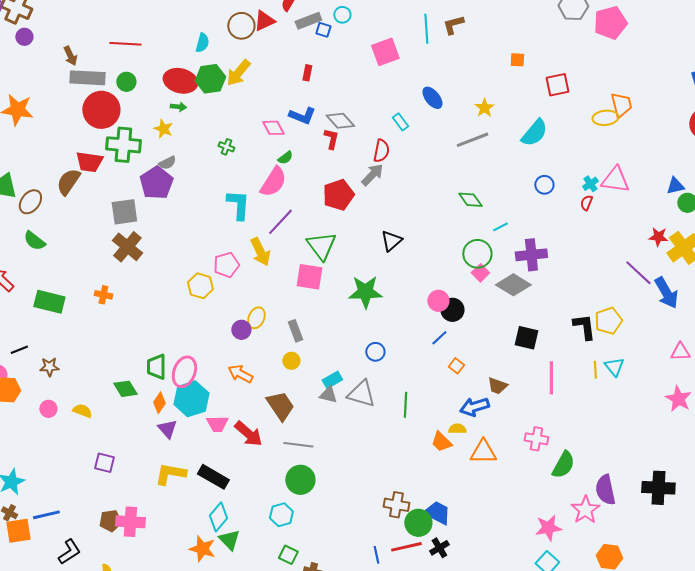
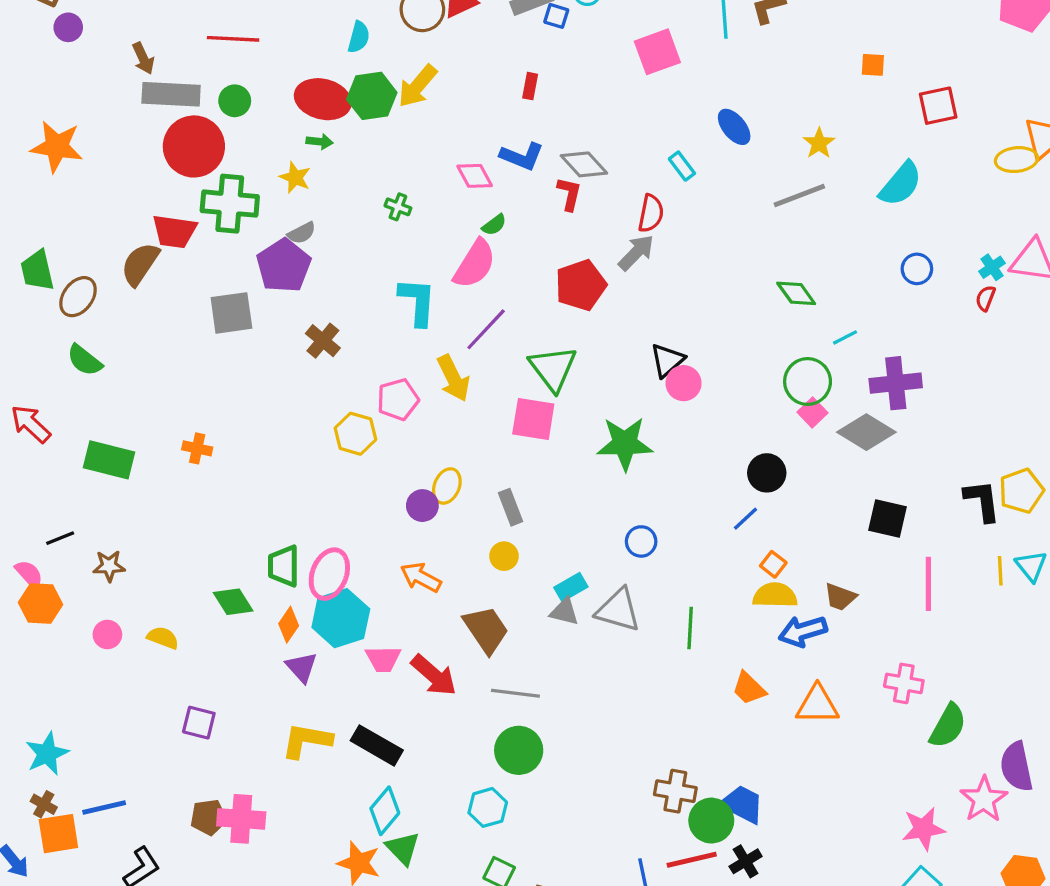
brown cross: (127, 247) -> (323, 341), moved, size x0.7
pink circle: (438, 301) -> (684, 383), moved
yellow semicircle: (457, 429) -> (775, 595), moved, size x1.5

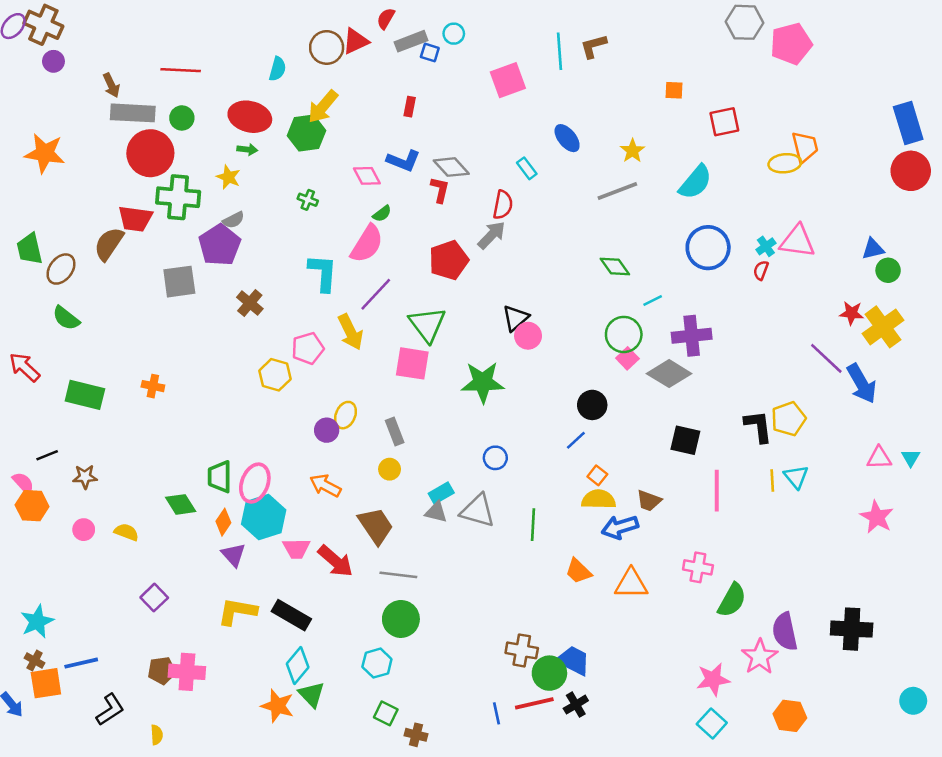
green hexagon: (372, 96) -> (306, 133), moved
blue circle: (917, 269) -> (708, 248), size x1.8
purple square: (199, 723) -> (154, 598), turned 32

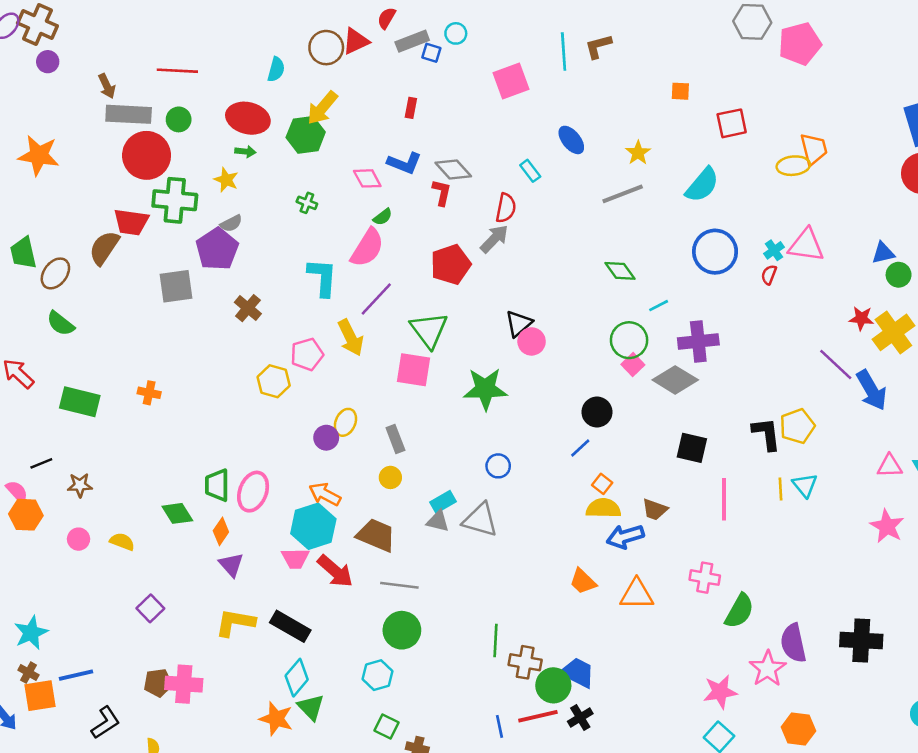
cyan hexagon: (264, 517) -> (313, 526), moved
green line: (533, 525) -> (496, 640), moved
brown trapezoid: (376, 526) -> (376, 535), turned -33

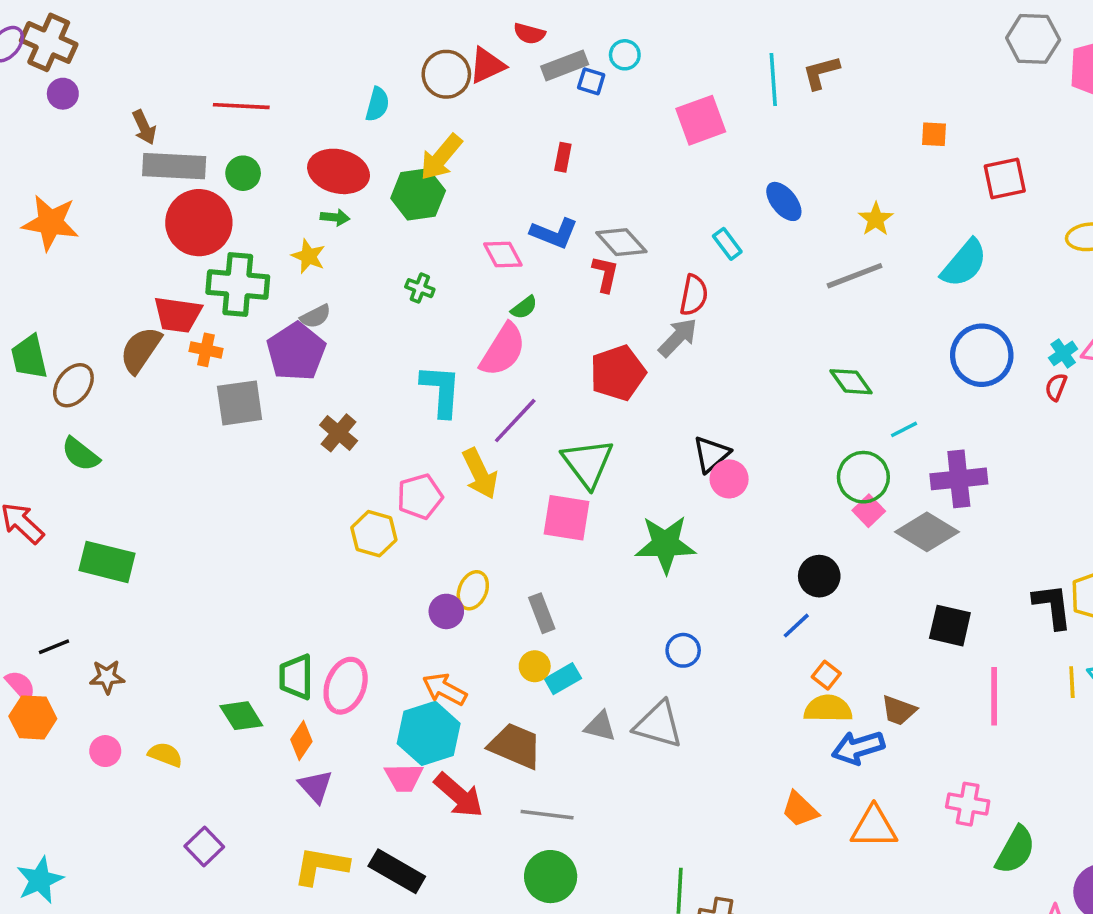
red semicircle: (387, 18) -> (529, 34), turned -105
orange cross: (149, 393) -> (206, 350), moved
cyan rectangle: (443, 502) -> (563, 679), moved

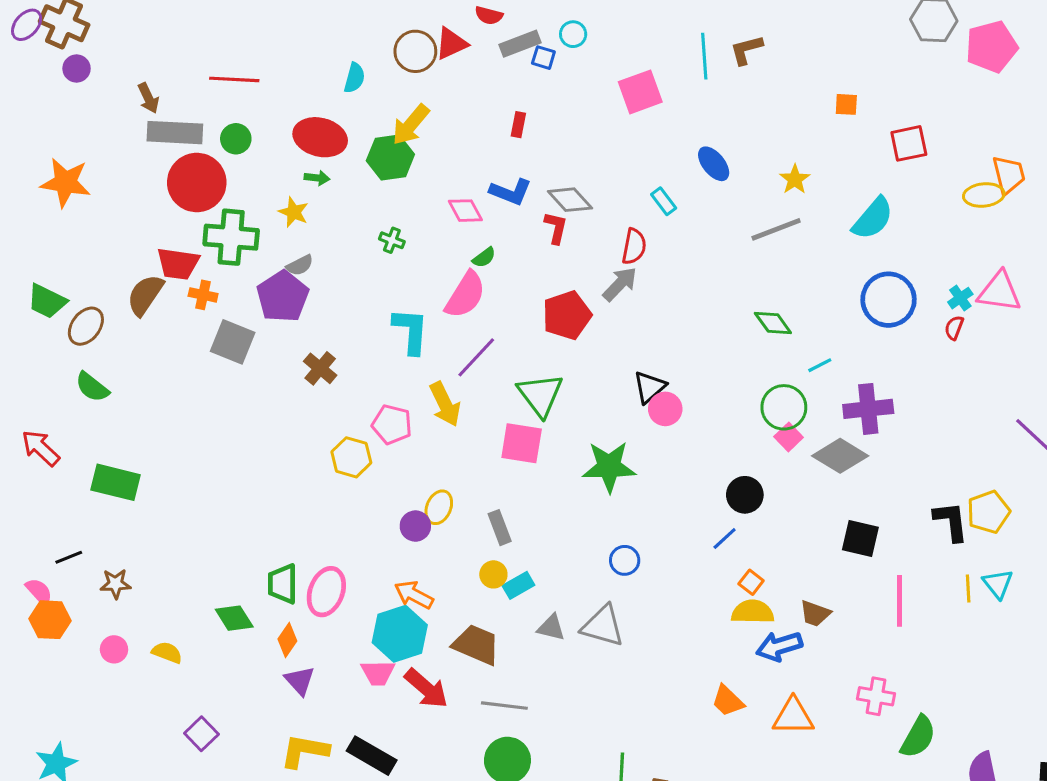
green trapezoid: (29, 357) -> (47, 301), turned -51
gray square: (240, 403) -> (233, 342), turned 30
pink pentagon: (420, 497) -> (392, 425), turned 30

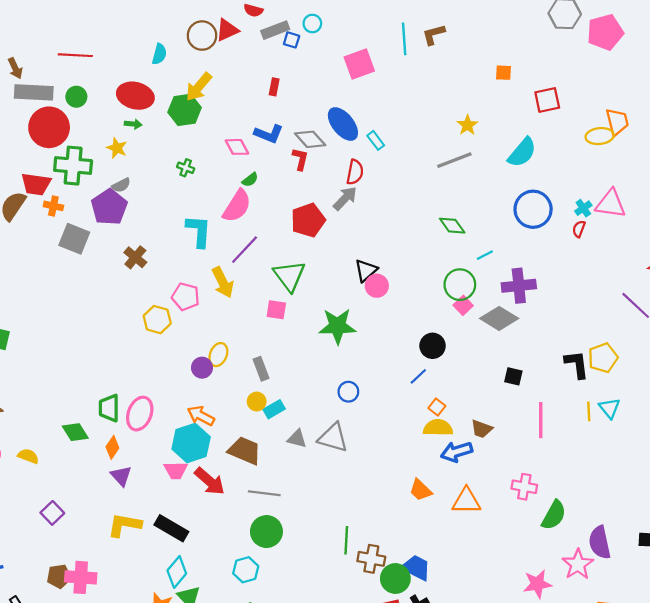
blue ellipse: (714, 164) -> (343, 124), moved, size x1.4
pink square: (522, 443) -> (276, 310), size x0.7
black square: (860, 539) -> (513, 376), size x0.7

